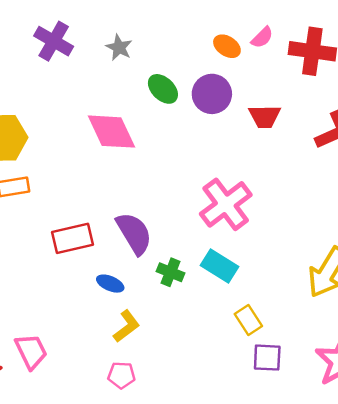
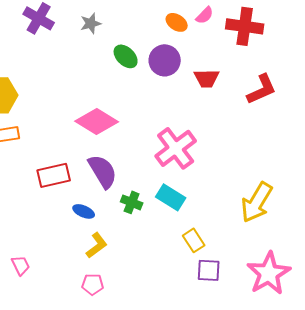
gray star: (119, 47) -> (91, 23), turned 30
pink diamond: (111, 132) -> (97, 121), moved, turned -33
pink trapezoid: (31, 351) -> (21, 265), size x0.7

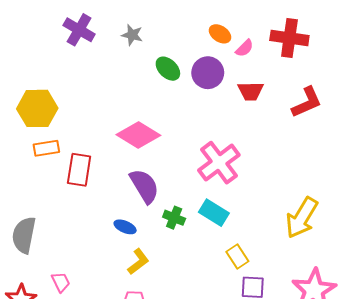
pink semicircle: (205, 15) -> (244, 48), moved
gray star: (91, 23) -> (132, 35), turned 30
red rectangle: (54, 175) -> (79, 170), moved, turned -68

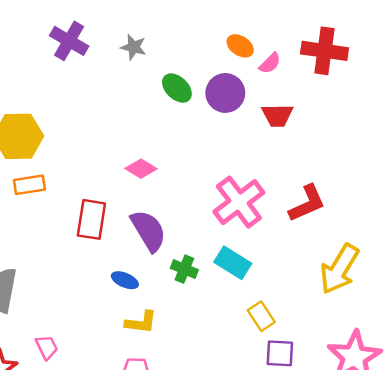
red L-shape: (307, 102) -> (307, 203), moved
pink diamond: (138, 135) -> (141, 169), size x0.6
red rectangle: (79, 170) -> (91, 219), moved
yellow L-shape: (138, 262) -> (141, 322), turned 44

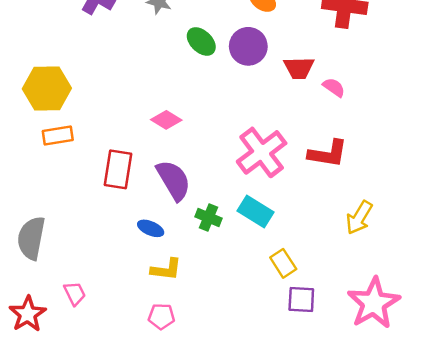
pink semicircle: (270, 63) -> (334, 87), moved, turned -100
red L-shape: (307, 203) -> (328, 154), turned 33
yellow arrow: (339, 269) -> (359, 218), size x0.7

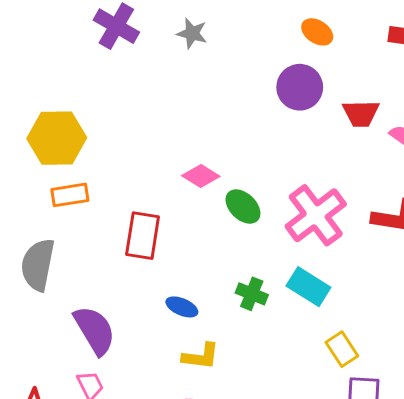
green ellipse: (201, 41) -> (243, 207), moved
purple semicircle: (174, 180) -> (95, 330), moved
gray semicircle: (31, 238) -> (38, 265), moved

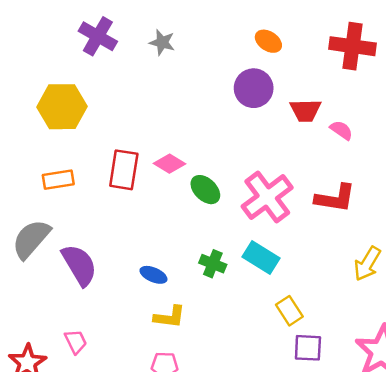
yellow hexagon: (57, 138) -> (62, 107), moved
red rectangle: (143, 236) -> (124, 170), moved
gray semicircle: (38, 265) -> (31, 239), turned 30
purple semicircle: (95, 330) -> (79, 265), moved

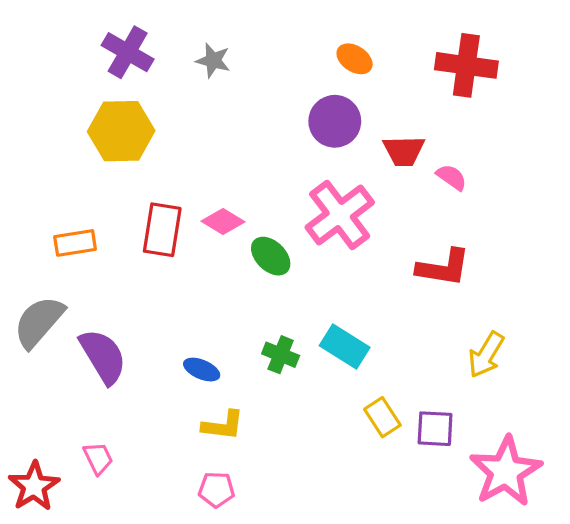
yellow hexagon: (62, 107) -> (121, 131), moved
pink cross: (267, 197) -> (340, 215), moved
purple square: (308, 348) -> (435, 429), moved

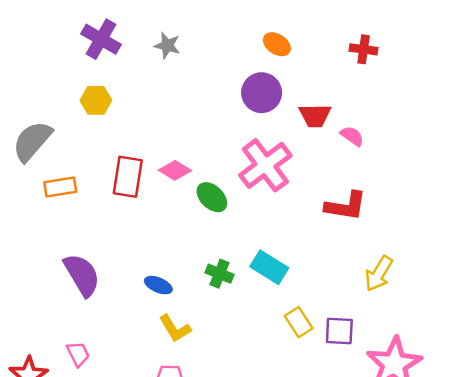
red cross: (466, 65) -> (364, 49), size x0.6
yellow hexagon: (121, 131) -> (96, 100), size x0.6
gray semicircle: (39, 322) -> (32, 141), moved
yellow L-shape: (223, 425) -> (175, 328), turned 52

